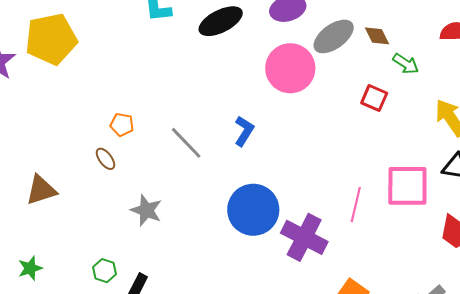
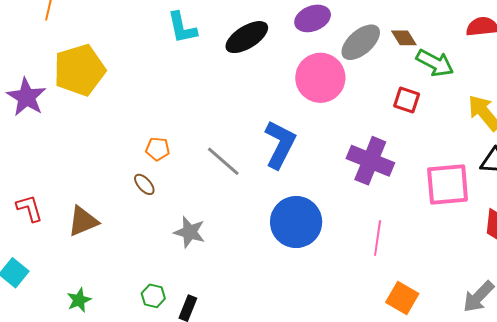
green arrow: (406, 64) -> (435, 63), size x1.4
blue L-shape: (244, 131) -> (280, 144), size x1.6
pink line: (356, 205) -> (378, 238), moved
purple cross: (304, 237) -> (370, 161), moved

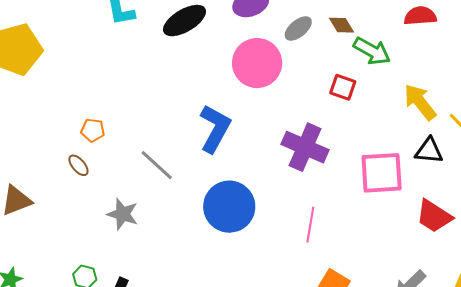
gray ellipse: (361, 42) -> (298, 28), size x0.7
gray line: (223, 161) -> (157, 165), moved

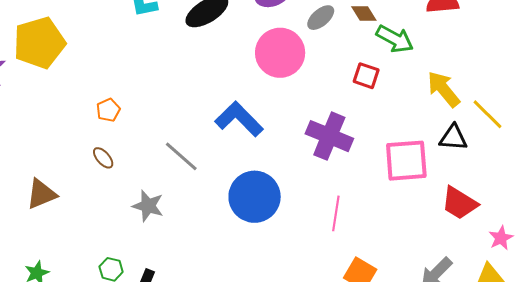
blue L-shape: (215, 129) -> (239, 119), turned -72
orange pentagon: (93, 130) -> (108, 110), moved, turned -30

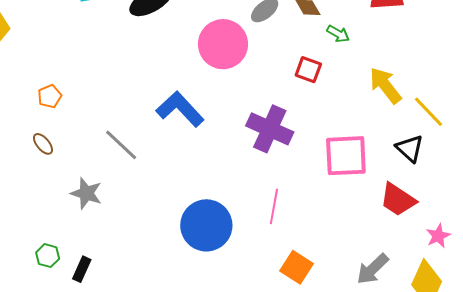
green arrow: (395, 39) -> (338, 34), size x0.6
black triangle: (453, 138) -> (410, 148), moved, turned 36
blue circle: (255, 197) -> (206, 225), moved

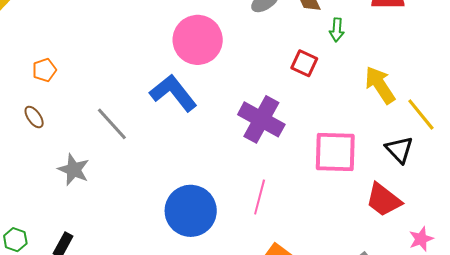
green arrow: (338, 34) -> (337, 30), turned 60
pink circle: (223, 44) -> (198, 40), moved
green hexagon: (48, 256) -> (15, 240), moved

